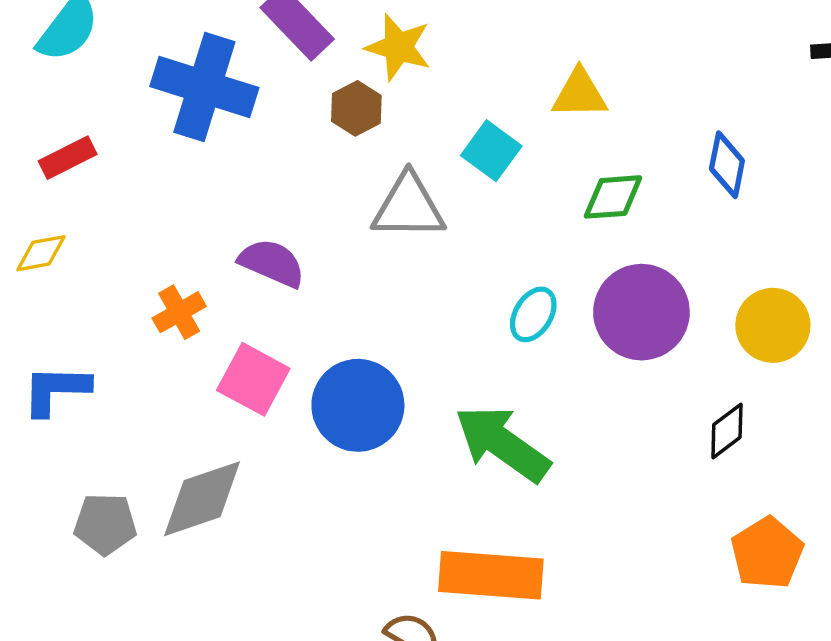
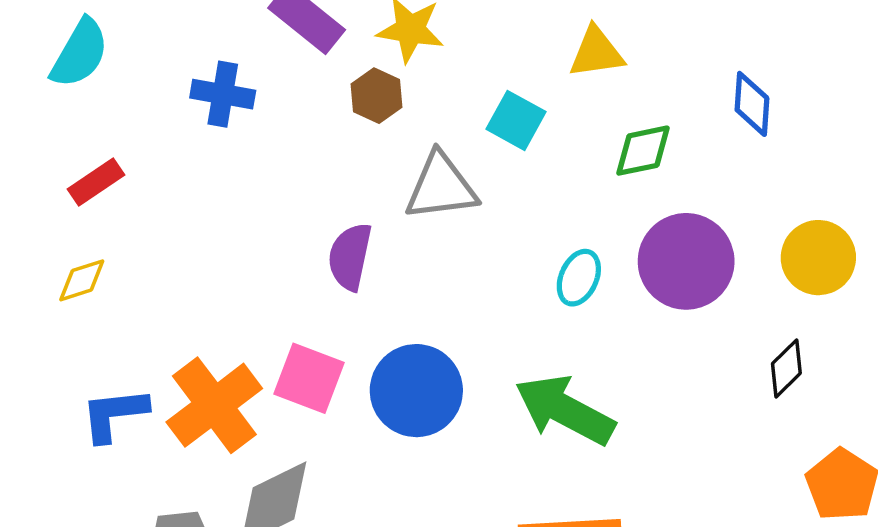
blue cross: (204, 87) -> (223, 94), size x0.6
purple semicircle: (272, 263) -> (350, 257), moved, turned -94
orange cross: (179, 312) -> (214, 405), moved, size x1.8

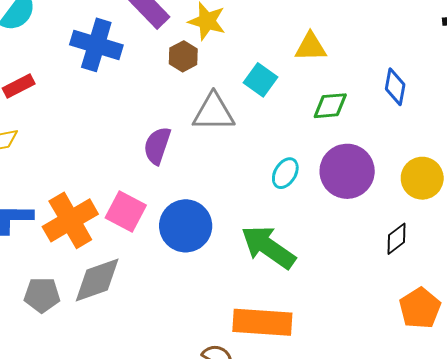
blue cross: (223, 94) -> (96, 45), size x1.4

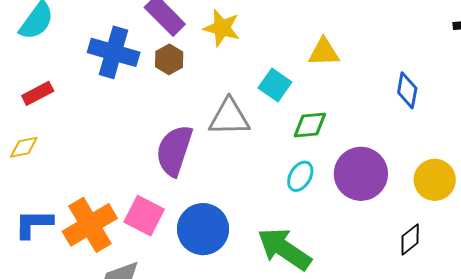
brown hexagon: (183, 56) -> (169, 59), moved
green diamond: (330, 106) -> (310, 125), moved
purple semicircle: (157, 146) -> (174, 151), size x1.4

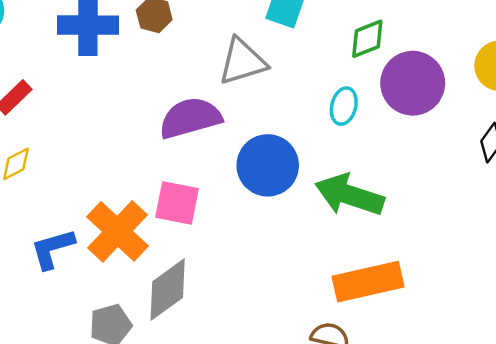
green diamond: (310, 125) -> (367, 39), moved
purple semicircle: (174, 151) -> (190, 118), turned 72
blue circle: (203, 229) -> (268, 165), moved

